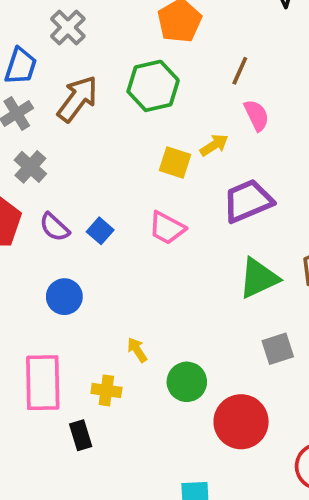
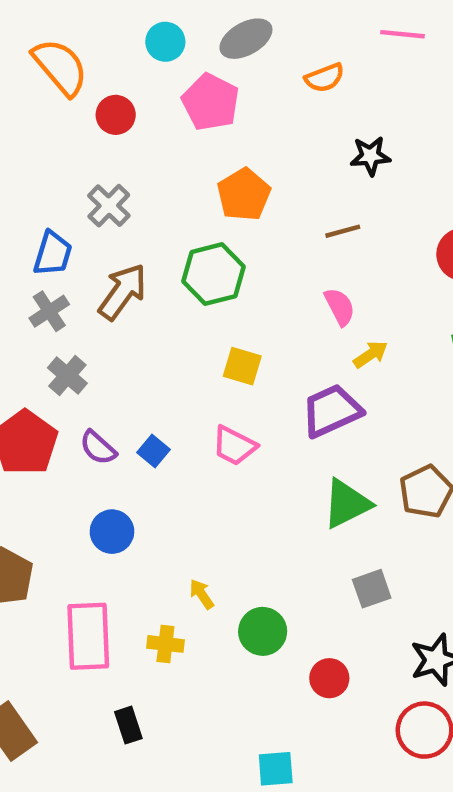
brown line: (240, 71) -> (343, 231), moved, turned 52
yellow arrow: (214, 145) -> (371, 354), moved
red circle: (241, 422) -> (329, 678), size x0.6
black rectangle: (81, 435) -> (128, 725), moved

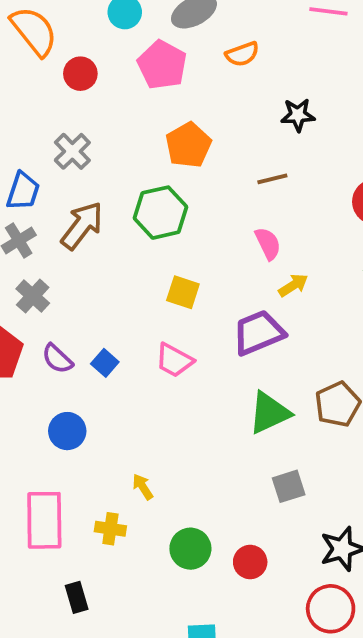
orange semicircle: (325, 78) -> (242, 54), moved
green circle: (263, 631) -> (190, 549), moved

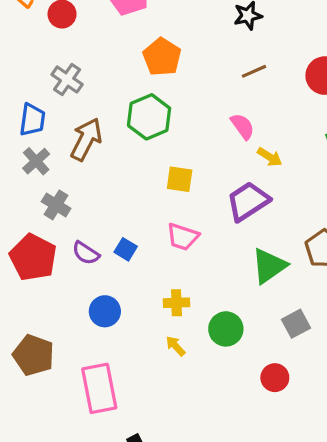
brown line: (272, 179) -> (254, 71), moved
yellow arrow: (293, 285) -> (270, 157), turned 75
yellow cross: (110, 529) -> (176, 303), moved
green circle: (190, 549) -> (226, 329), moved
red circle: (250, 562) -> (275, 378), moved

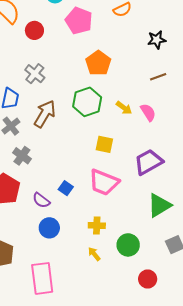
yellow arrow: (270, 157) -> (124, 108), moved
pink trapezoid: (183, 237) -> (104, 182), size x1.4
purple semicircle: (86, 253) -> (41, 200), moved
red circle: (275, 378) -> (148, 279), moved

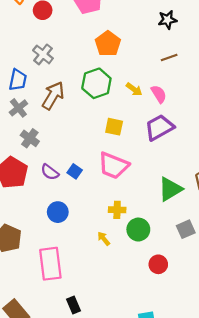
purple trapezoid: (148, 162) -> (159, 127), moved
purple semicircle: (41, 200) -> (50, 172), moved
yellow cross: (97, 225) -> (117, 210), moved

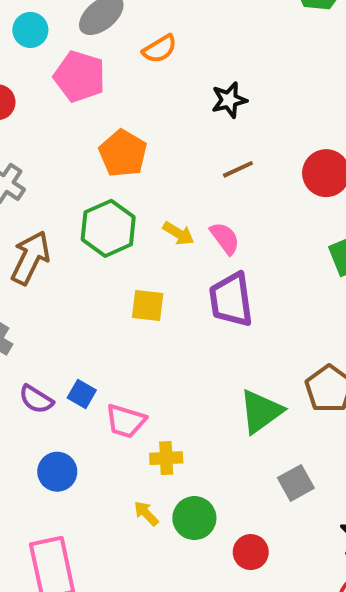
purple trapezoid: (159, 127) -> (231, 300), turned -64
pink trapezoid: (113, 166) -> (126, 421), moved, size x0.7
green circle: (138, 230) -> (194, 518), moved

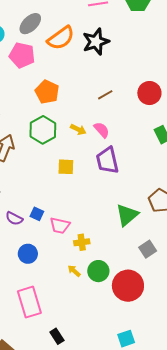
orange semicircle: (160, 49) -> (61, 38), size x1.6
black star: (229, 100) -> (96, 42), moved, size x1.5
red circle: (251, 552) -> (128, 286), size x1.8

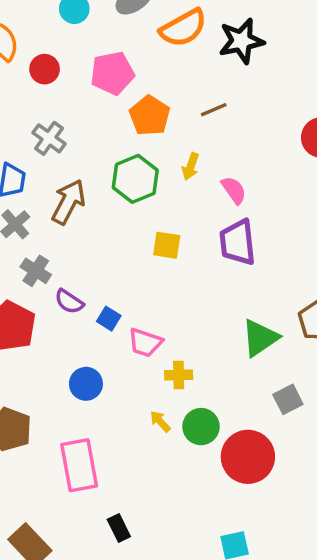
pink pentagon: (22, 55) -> (112, 73), moved, turned -30
brown line: (105, 95) -> (214, 110), moved
yellow arrow: (78, 129) -> (191, 166), moved, turned 77
purple semicircle: (14, 218) -> (69, 302), moved

